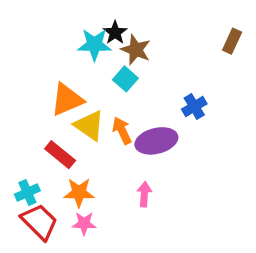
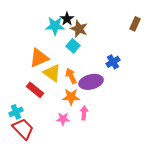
orange star: (79, 193) -> (71, 97), moved
pink star: (84, 223) -> (63, 119), moved

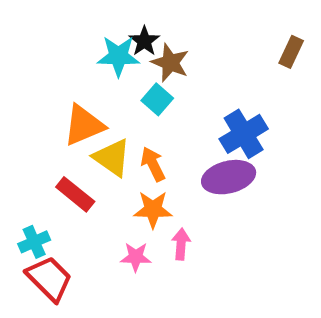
blue cross: (113, 62) -> (244, 134), size x1.5
purple ellipse: (91, 82) -> (229, 177), moved

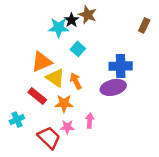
brown star: (170, 63) -> (88, 15), moved
blue cross: (244, 134) -> (121, 66), turned 30
orange star: (153, 209) -> (64, 103), moved
red trapezoid: (49, 279) -> (49, 138), moved

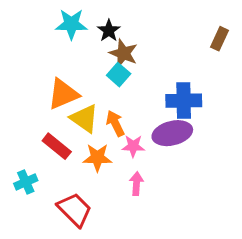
brown star: (88, 15) -> (123, 53), moved
cyan star: (59, 28) -> (71, 24), moved
pink star: (67, 127) -> (133, 146), moved

